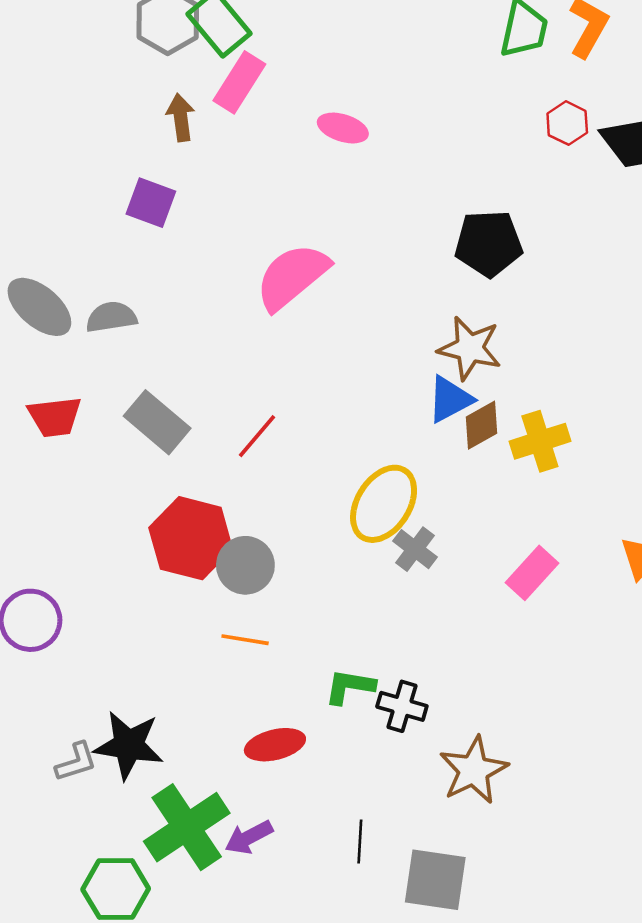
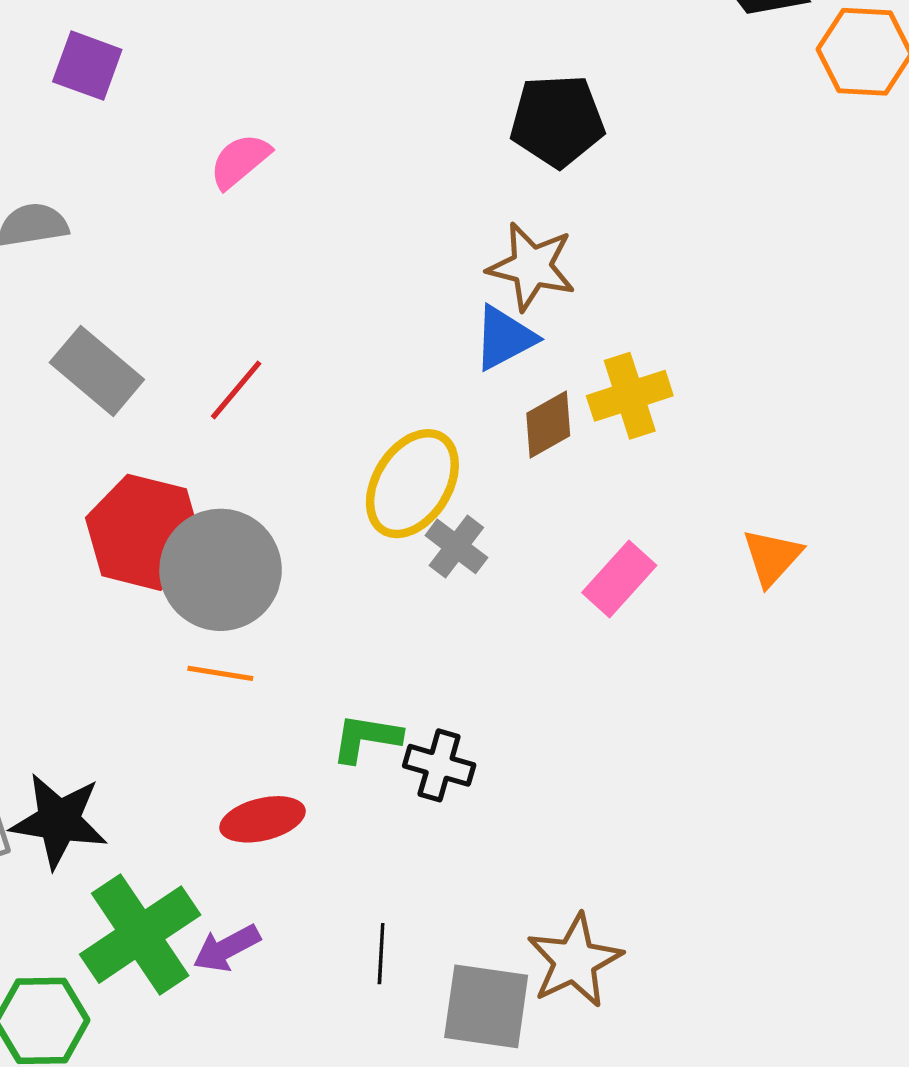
pink semicircle: (292, 277) -> (240, 161), moved, size x0.6
brown diamond: (482, 425) -> (548, 424), moved
gray circle: (245, 565) -> (221, 570), size x1.5
brown star: (474, 770) -> (574, 961), moved

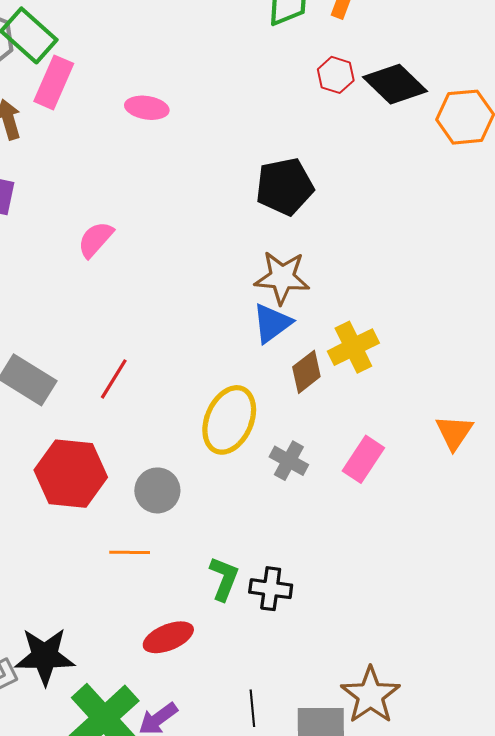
gray cross: (456, 546) -> (289, 461), moved
gray circle: (221, 570) -> (157, 490), moved, size x0.6
green L-shape: (366, 738) -> (224, 579), turned 111

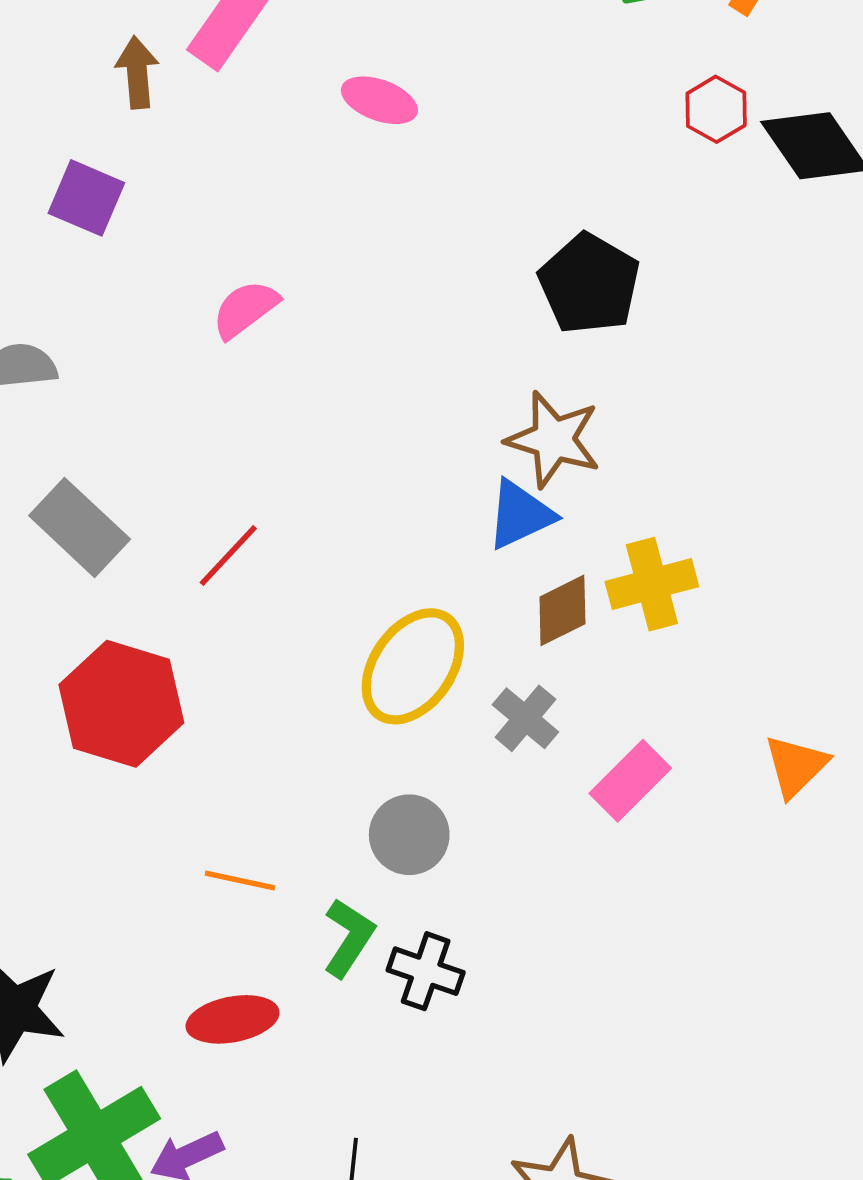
black pentagon: (285, 187) -> (589, 284), turned 30
gray cross: (289, 461) -> (525, 718), moved
gray circle: (157, 490) -> (409, 835), moved
orange line: (130, 552) -> (240, 881), moved

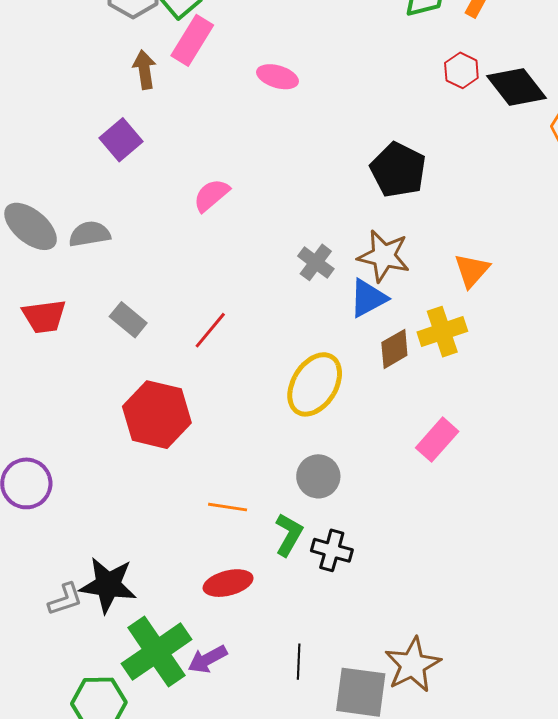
purple square: (86, 198) -> (121, 140), turned 30
gray rectangle: (80, 527) -> (128, 320), size x0.7
gray cross: (525, 718) -> (316, 262), moved
orange triangle: (796, 766) -> (472, 270), moved

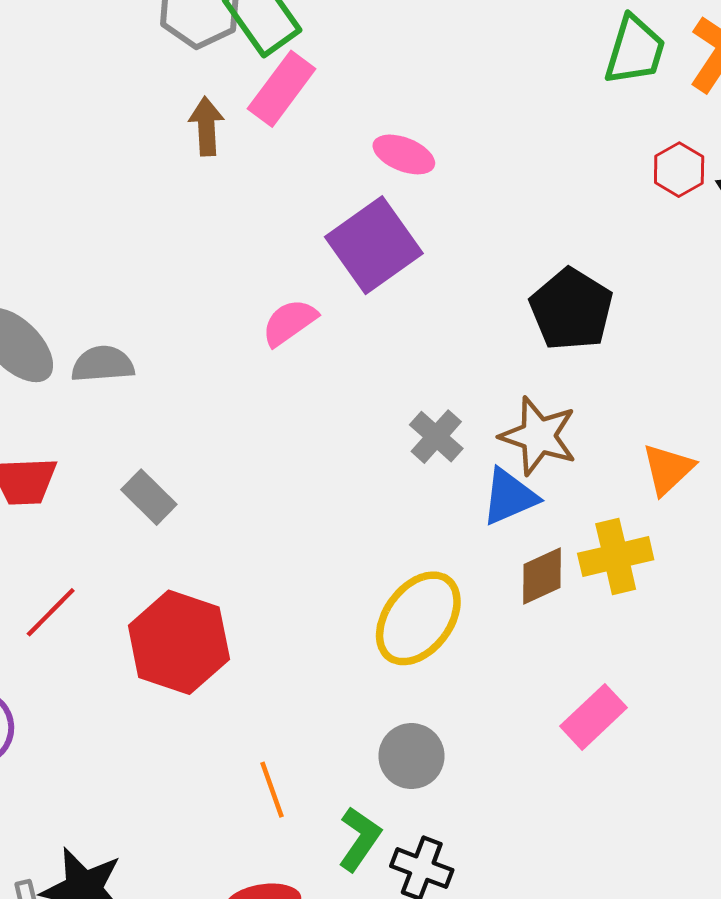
purple square: (121, 140) -> (374, 245), moved, size x1.5
red line: (210, 330) -> (51, 612), moved
orange line: (228, 507) -> (272, 790), turned 57

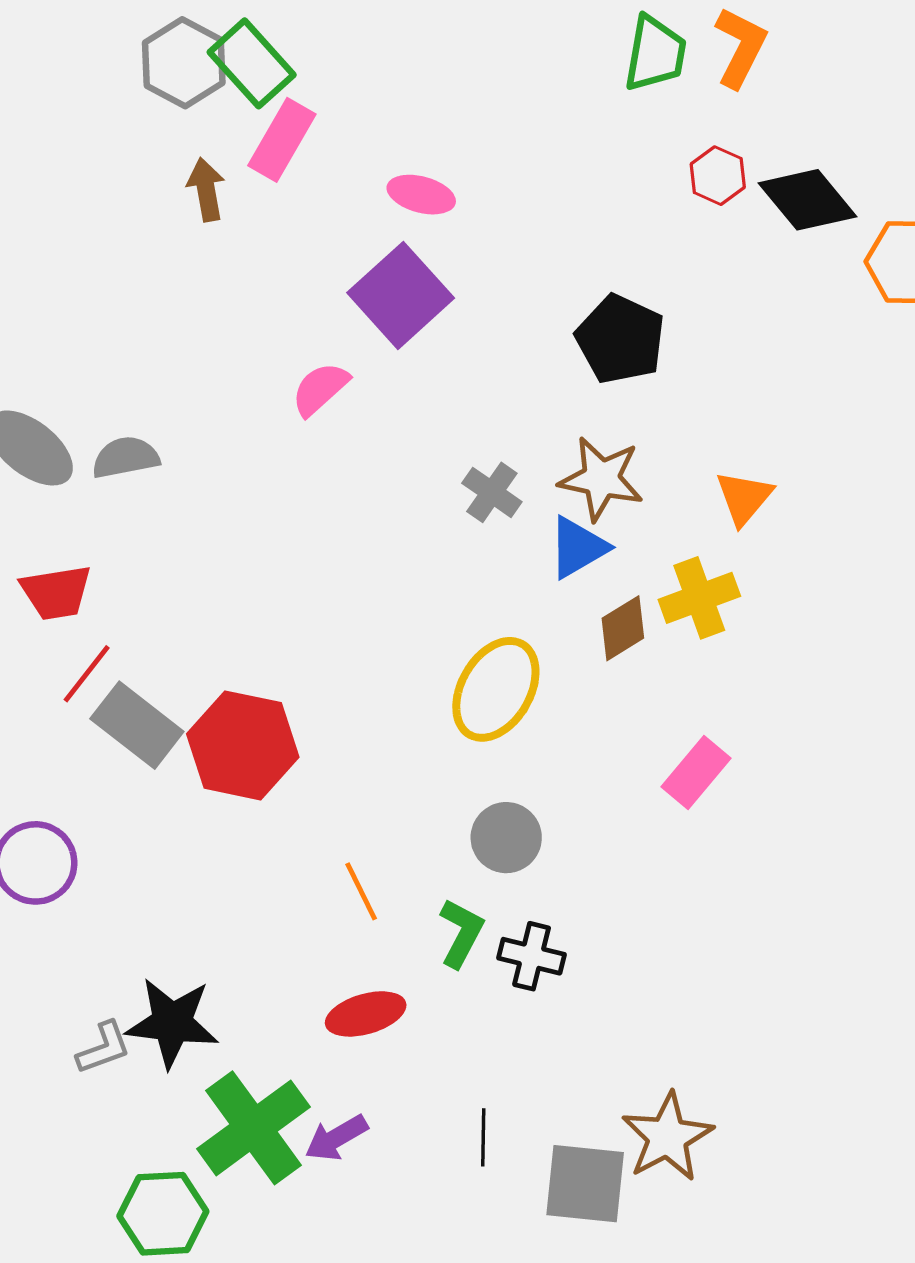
gray rectangle: (149, 497) -> (137, 725), moved, size x1.5
red line: (51, 612) -> (87, 674), moved

